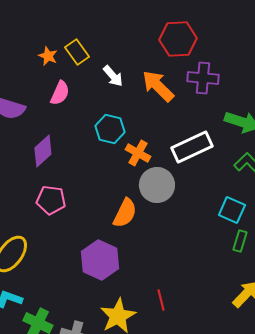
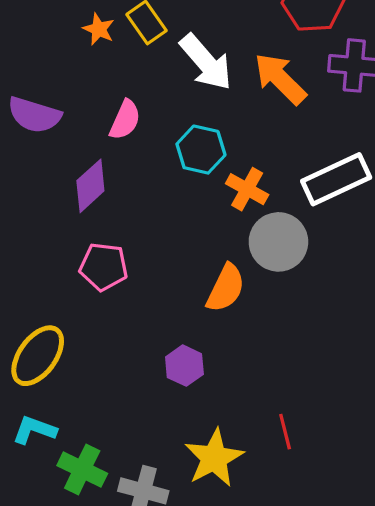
white arrow: (113, 76) -> (206, 62), size x1.6
pink semicircle: (60, 93) -> (125, 120), moved
purple hexagon: (100, 260) -> (184, 366), size x0.6

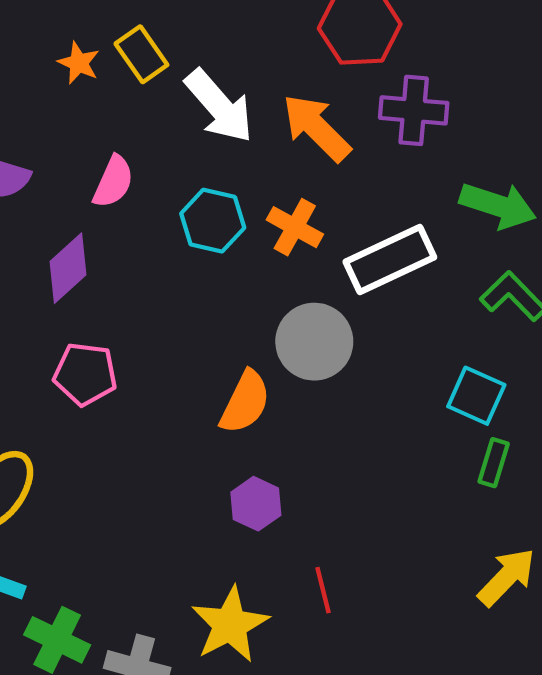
orange cross: (247, 189) -> (295, 227), moved
purple hexagon: (184, 366) -> (256, 504), moved

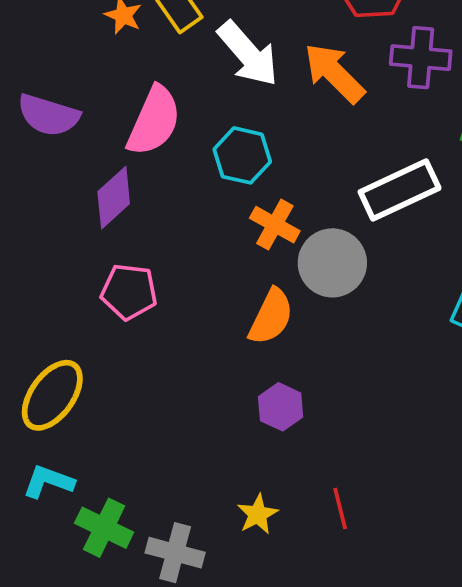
pink semicircle: (113, 182) -> (154, 121), size x1.5
orange cross: (295, 227) -> (275, 225), moved
red line: (323, 590) -> (340, 508), moved
yellow star: (230, 625) -> (258, 514), size x0.6

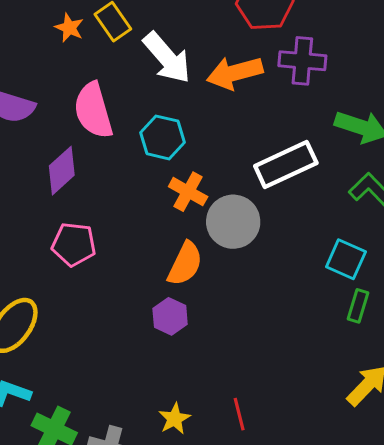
orange arrow: (334, 73) -> (235, 73), turned -60
pink semicircle: (154, 121) -> (93, 110), turned 140
purple hexagon: (281, 407) -> (170, 316), moved

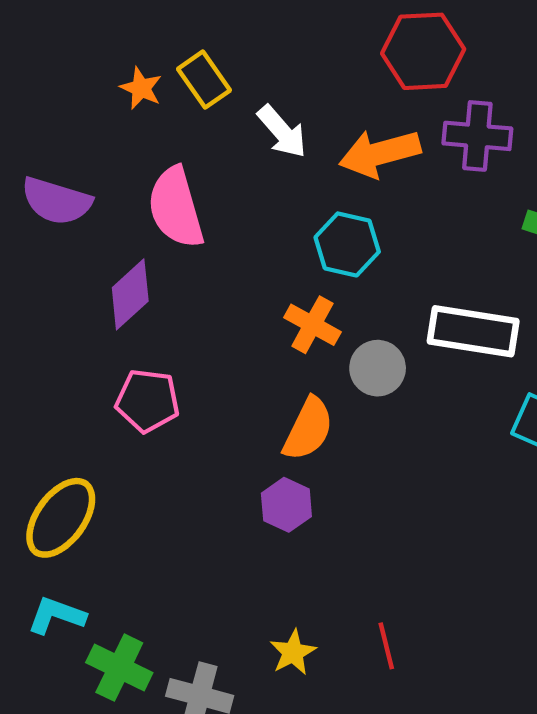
white arrow: (167, 58) -> (282, 132), size x0.7
cyan hexagon: (162, 137) -> (347, 244), moved
white rectangle: (286, 165) -> (473, 331), moved, turned 34
gray circle: (233, 222) -> (378, 368), size x0.7

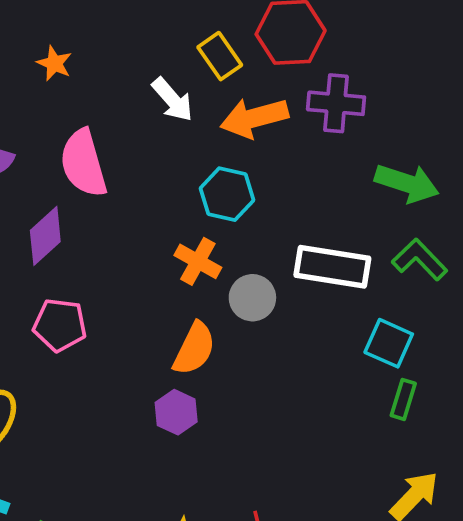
yellow rectangle: (204, 80) -> (220, 56), moved

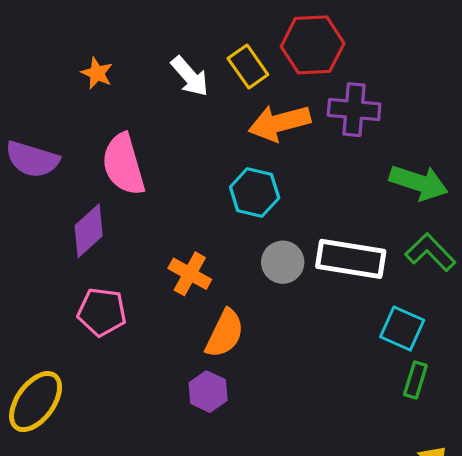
white arrow: (172, 100) -> (190, 76), moved
orange cross: (198, 261) -> (190, 274), moved
gray circle: (252, 298) -> (283, 262), moved

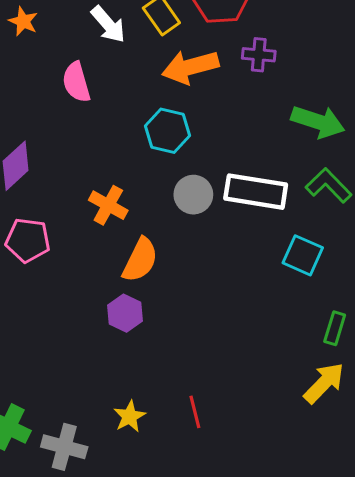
purple cross: (354, 110) -> (259, 55), size x0.7
pink semicircle: (123, 164) -> (76, 82), moved, size x0.7
green rectangle: (415, 380) -> (335, 328), moved

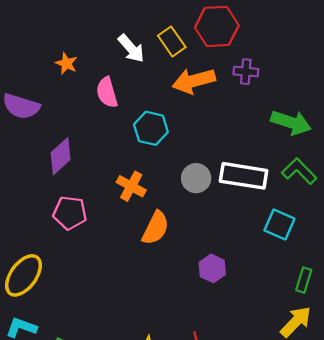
orange star: (23, 21) -> (66, 63), moved
cyan hexagon: (168, 131) -> (151, 128), moved
purple hexagon: (125, 313) -> (212, 268), moved

